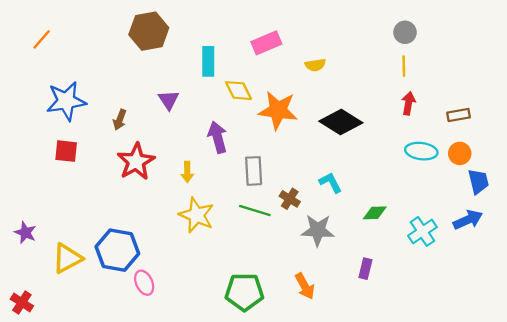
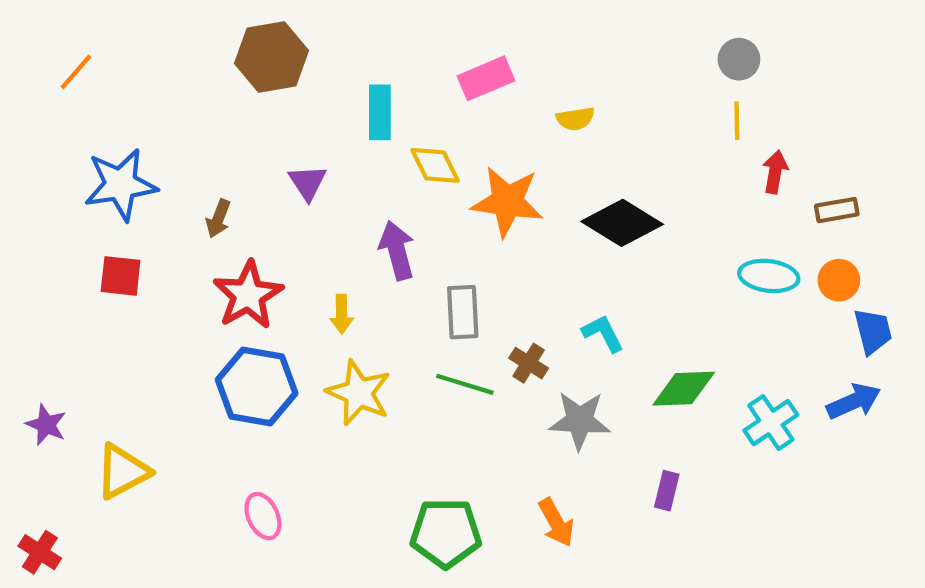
red arrow: (408, 103) -> (775, 172), moved
green diamond: (375, 213) -> (684, 389), size x1.4
blue hexagon: (117, 250) -> (257, 386), moved

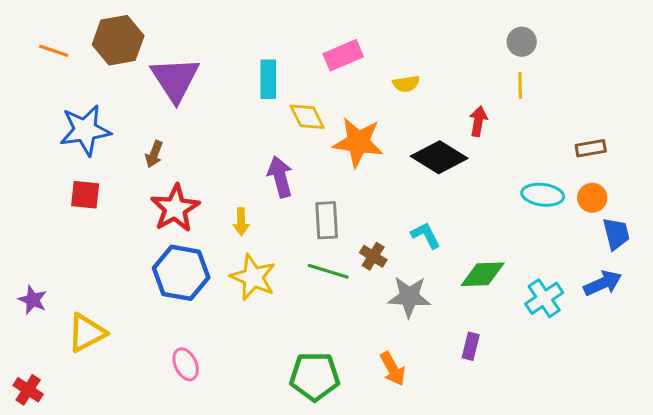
brown hexagon: (271, 57) -> (118, 40), moved
orange line: (76, 72) -> (54, 51), turned 68
red arrow: (775, 172) -> (478, 121), moved
purple triangle: (308, 182) -> (175, 79), moved, size x1.8

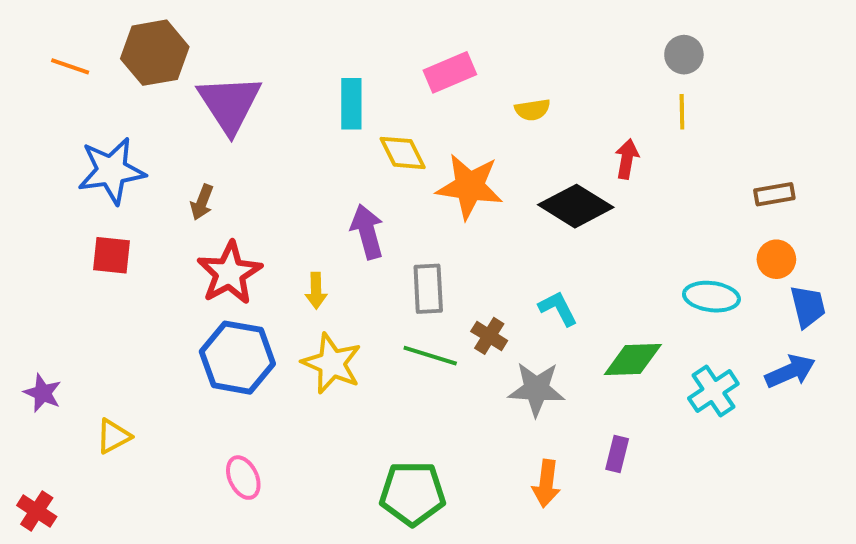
cyan ellipse: (543, 195) -> (711, 297), moved
yellow triangle: (87, 333) -> (113, 436), size x0.7
orange arrow: (393, 369) -> (546, 483), moved, turned 36

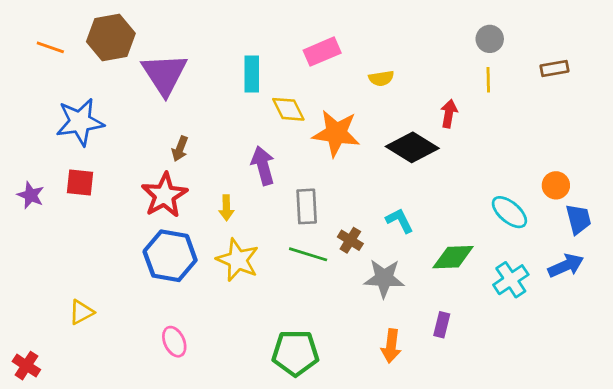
brown rectangle: (774, 194) -> (554, 68), moved
brown arrow: (202, 202) -> (180, 149), moved
cyan ellipse: (711, 297) -> (509, 212), turned 33
purple star: (43, 393) -> (31, 195), moved

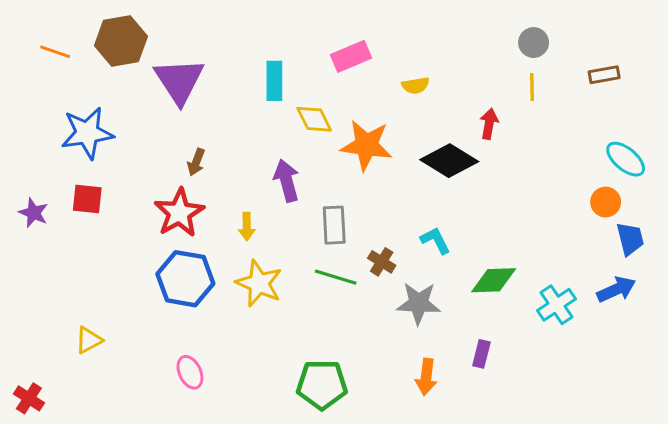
cyan ellipse: (509, 212) -> (626, 159), moved

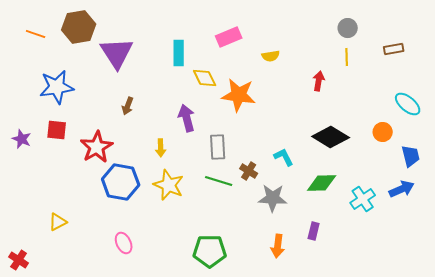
black diamond: (449, 161) -> (331, 137), moved
orange circle: (606, 202) -> (383, 132), moved
red star: (179, 213) -> (97, 147), moved

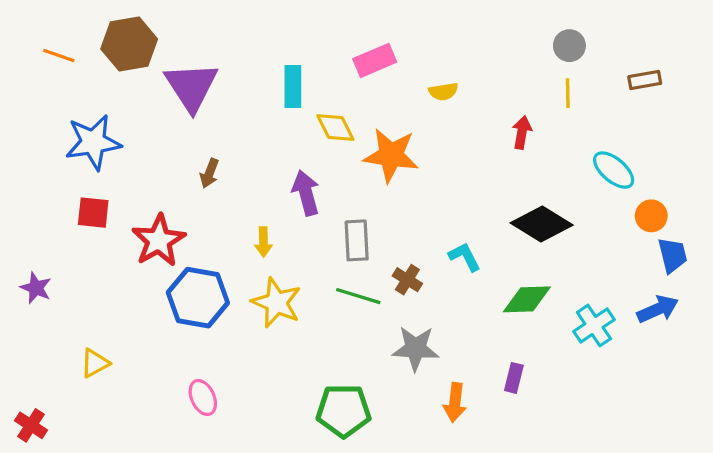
cyan ellipse: (408, 104) -> (614, 170), moved
orange circle: (383, 132) -> (651, 216), moved
purple star: (22, 139) -> (36, 288), moved
gray star: (273, 198) -> (416, 348), moved

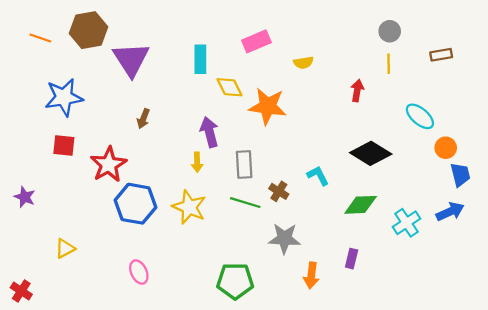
yellow arrow: (263, 242) -> (197, 162), moved

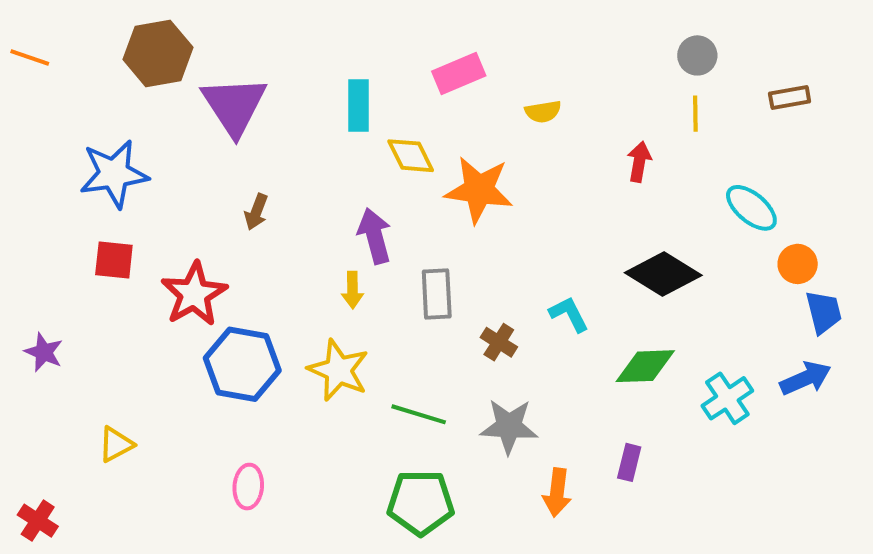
orange line: (40, 38) -> (30, 57), moved
green line: (245, 203) -> (419, 414), moved
pink ellipse: (139, 272) -> (248, 487), turned 30

